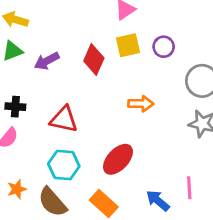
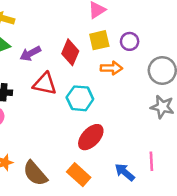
orange arrow: (141, 104) -> (111, 68), moved
red triangle: (64, 119) -> (45, 84), moved
cyan hexagon: (64, 165) -> (80, 98), moved

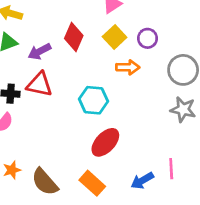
yellow square: (99, 40) -> (115, 37), turned -30
red diamond: (70, 52) -> (74, 37), moved
red triangle: (45, 84) -> (40, 84), moved
blue arrow: (125, 172) -> (142, 181), turned -70

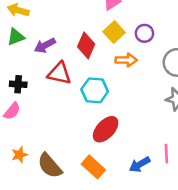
red diamond: (74, 37) -> (86, 45), moved
red triangle: (40, 84) -> (59, 73), moved

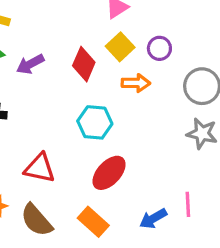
red triangle: (59, 73) -> (40, 168), moved

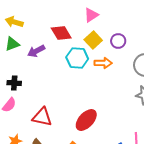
red diamond: (84, 64) -> (61, 33), moved, turned -55
cyan hexagon: (95, 122) -> (77, 58), moved

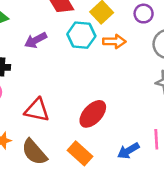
purple circle: (118, 41) -> (144, 14), moved
purple arrow: (36, 51) -> (36, 40), moved

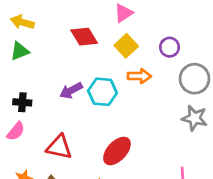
cyan hexagon: (81, 35) -> (103, 92), moved
purple arrow: (36, 40) -> (71, 91), moved

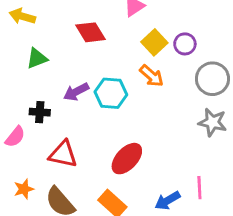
yellow square: (126, 46) -> (154, 42), moved
green triangle: (20, 51) -> (37, 58), moved
orange arrow: (139, 76) -> (152, 76), turned 40
black cross: (22, 102) -> (40, 112), moved

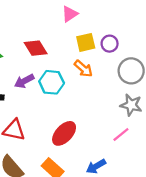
red diamond: (91, 32) -> (36, 48), moved
yellow square: (154, 42) -> (86, 42), turned 30
pink line: (199, 188) -> (121, 135), moved, turned 54

